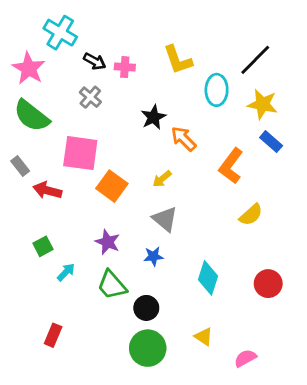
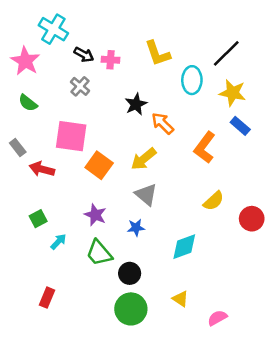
green semicircle: (32, 116) -> (28, 103), size x0.6
yellow arrow: (162, 179) -> (144, 159), size x1.5
yellow semicircle: (251, 215) -> (214, 201), moved
cyan diamond: (208, 278) -> (184, 247), turned 52
red circle: (268, 284) -> (252, 219), moved

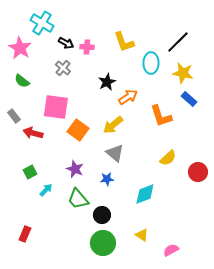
orange arrow: (163, 123) -> (128, 97), turned 102
orange L-shape: (205, 147) -> (161, 116), turned -55
red rectangle: (47, 298) -> (25, 234), moved

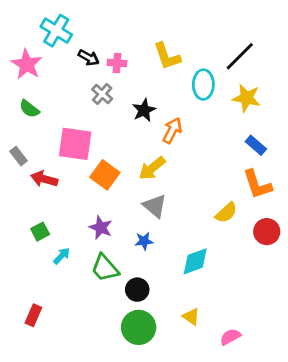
gray cross: (63, 68) -> (102, 94), moved
orange arrow: (128, 97) -> (172, 130), turned -30
blue rectangle: (189, 99) -> (256, 145), moved
orange L-shape: (161, 116) -> (257, 184), moved

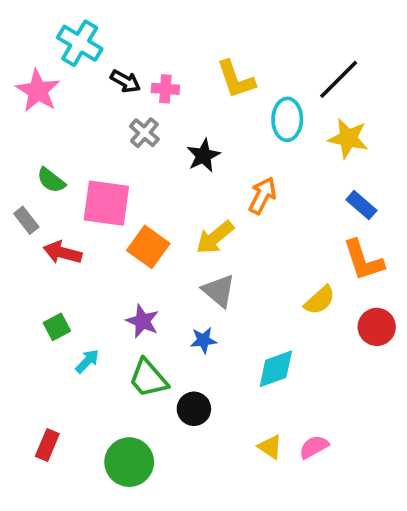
green semicircle: (29, 109) -> (51, 180), moved
orange arrow: (172, 130) -> (262, 196), moved
green circle: (139, 327) -> (129, 462), moved
pink semicircle: (230, 337) -> (314, 447), moved

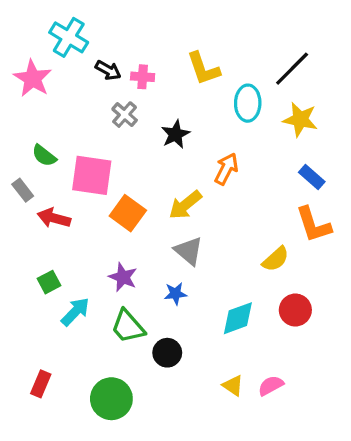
red circle: (377, 327) -> (295, 310), moved
cyan arrow: (87, 361) -> (75, 312), size x1.4

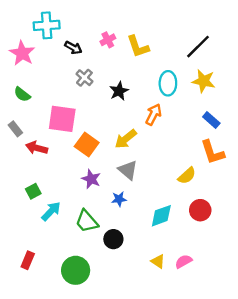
cyan cross: (69, 37) -> (47, 25), turned -35
pink cross: (143, 77) -> (108, 40), moved, turned -32
cyan ellipse: (248, 103) -> (168, 83), moved
green semicircle: (44, 156) -> (22, 94), moved
purple star: (123, 277) -> (91, 179), moved

